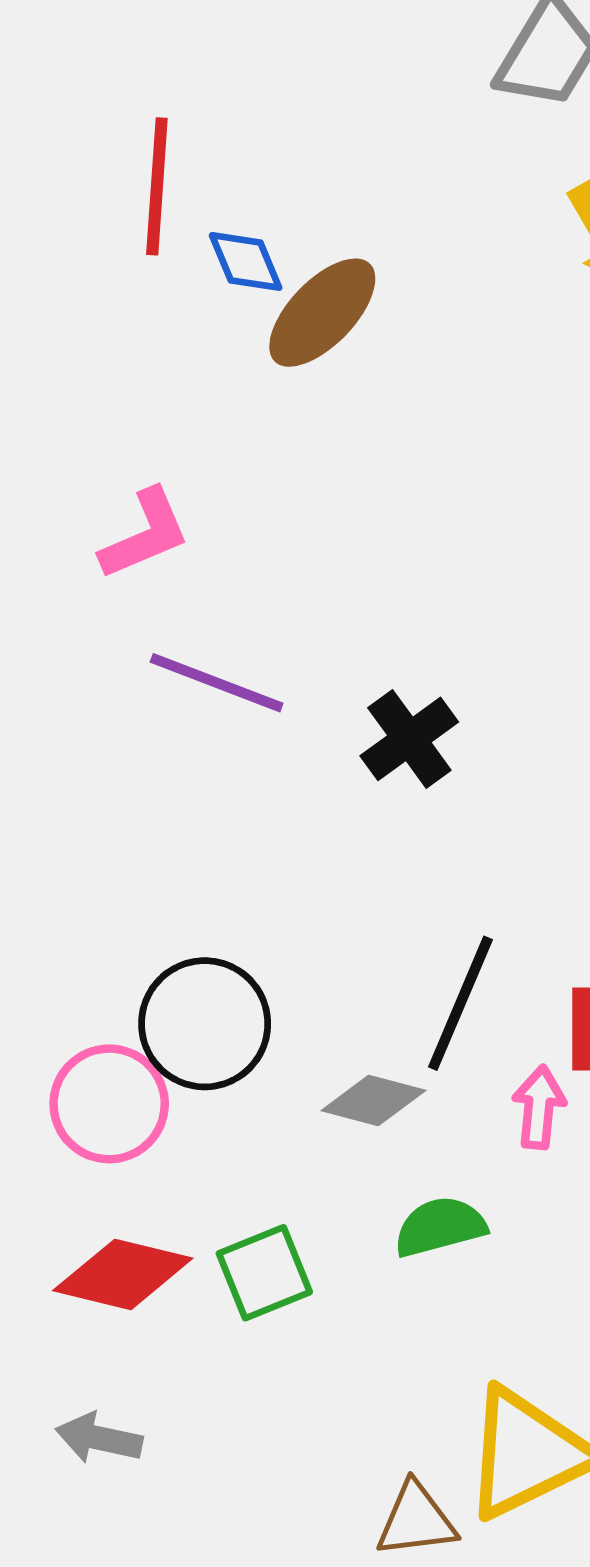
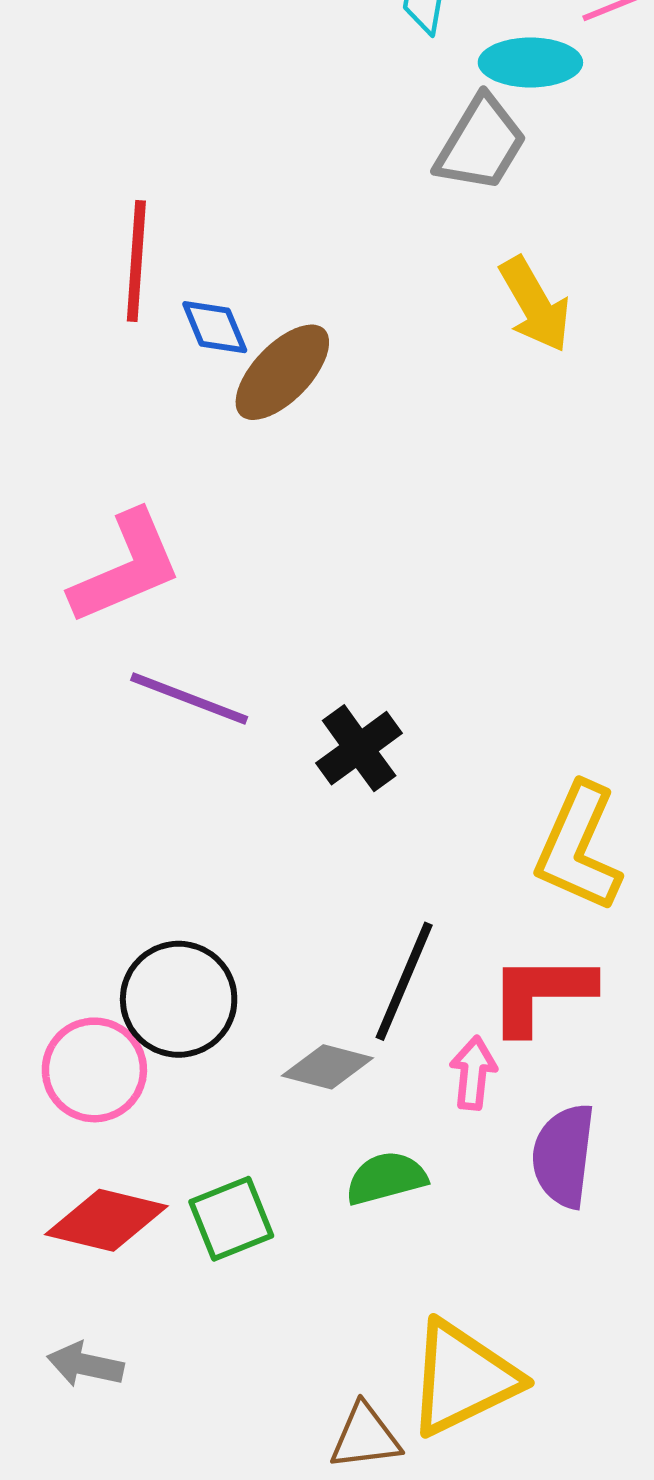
pink L-shape: (145, 534) -> (126, 568), size x1.4

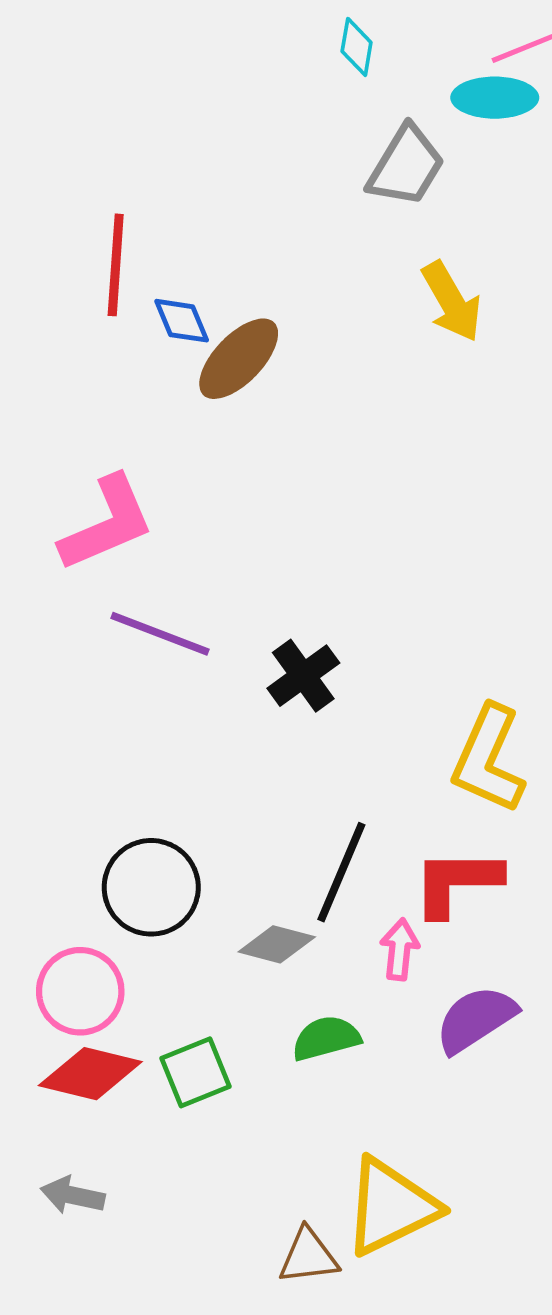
cyan ellipse: (530, 63) -> (495, 98), moved
pink circle: (94, 1070) -> (80, 991), moved
purple semicircle: (564, 1156) -> (476, 1019), turned 50

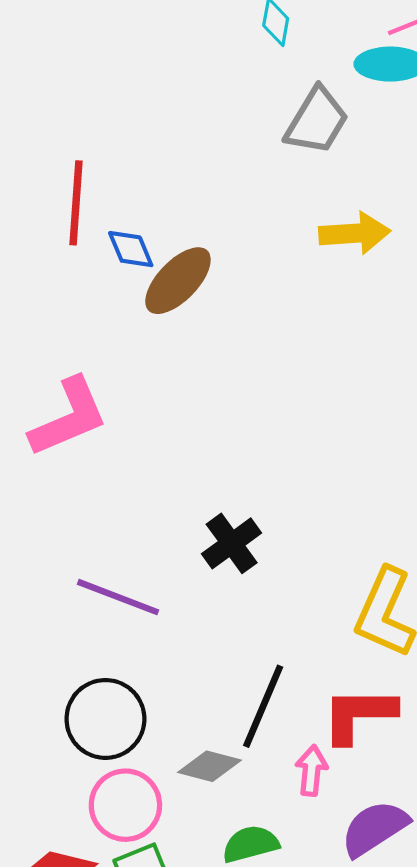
yellow arrow: (452, 302) -> (355, 233), turned -64
purple line: (160, 634) -> (118, 597), moved
pink circle: (80, 991) -> (125, 805), moved

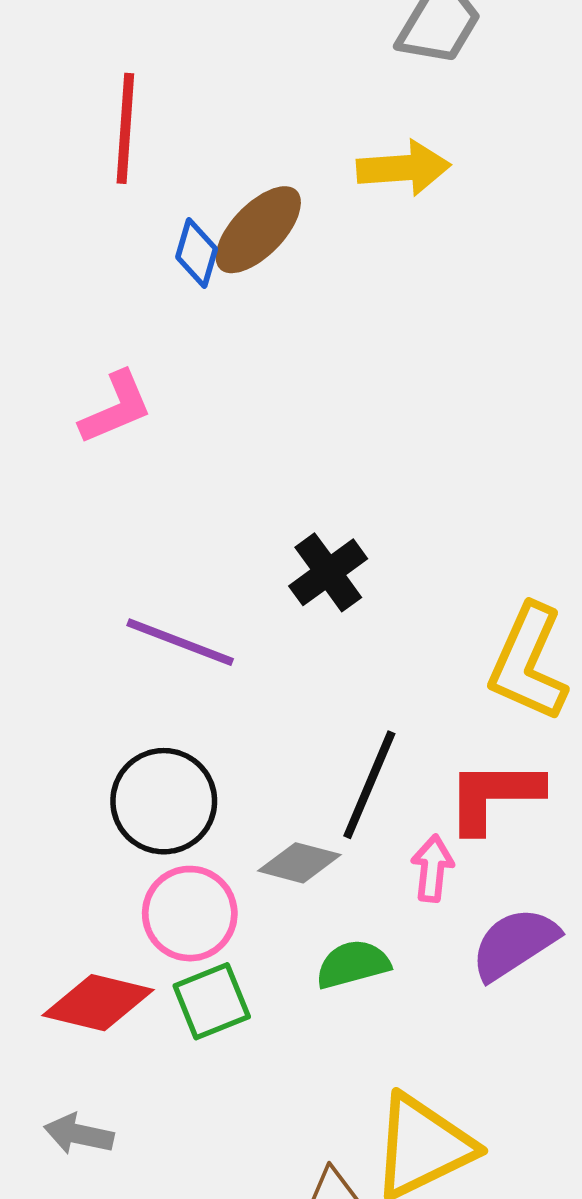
yellow arrow: (355, 233) -> (404, 168), moved
blue diamond: (131, 249) -> (197, 253), moved, turned 39
pink L-shape: (69, 417) -> (116, 408), size x0.7

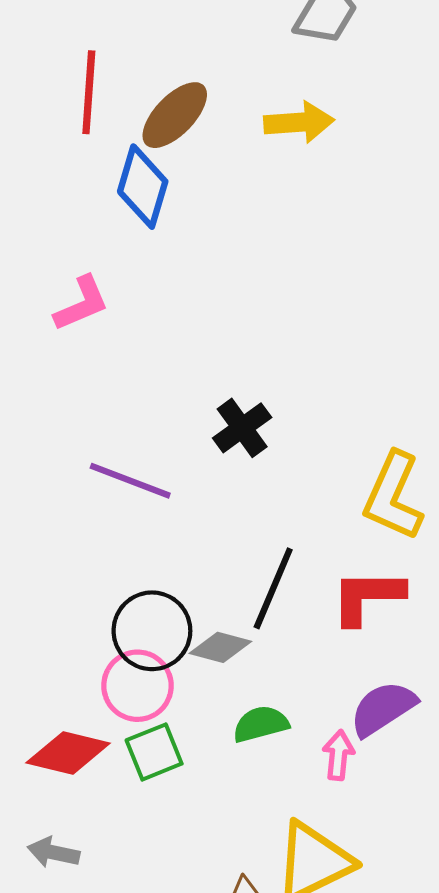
brown ellipse: (258, 230) -> (175, 115), moved
blue diamond: (197, 253) -> (143, 187), size x1.6
black circle: (164, 801) -> (152, 631), moved
pink arrow: (432, 868) -> (338, 755), moved

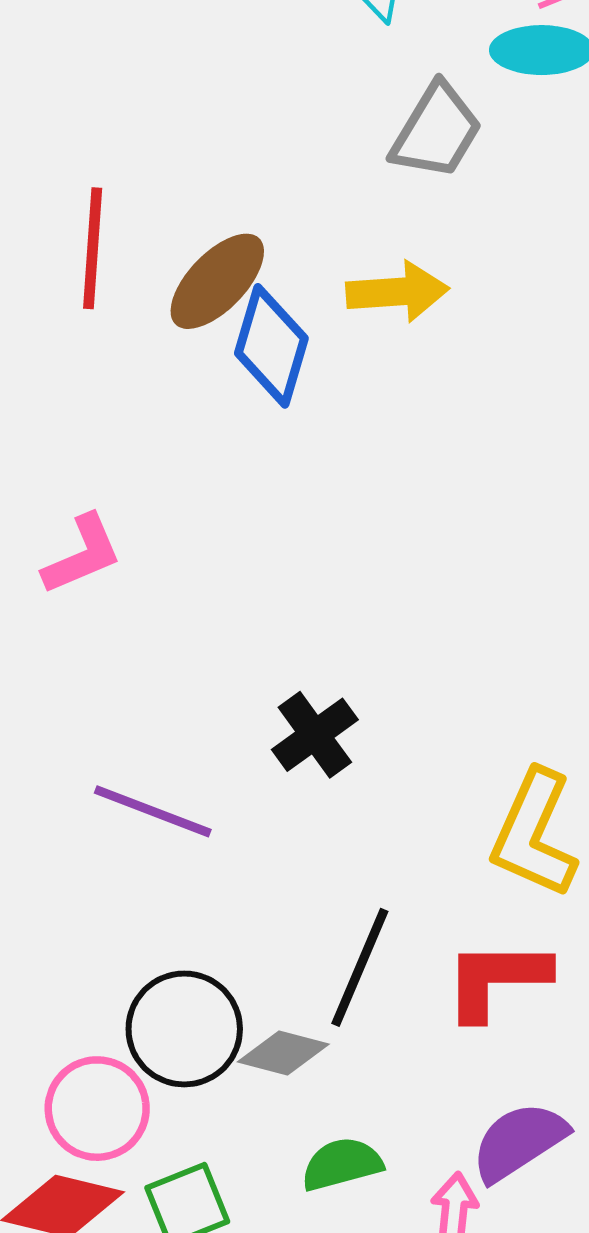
blue diamond: (143, 187) -> (271, 346), moved
pink circle: (137, 686) -> (97, 1109), moved

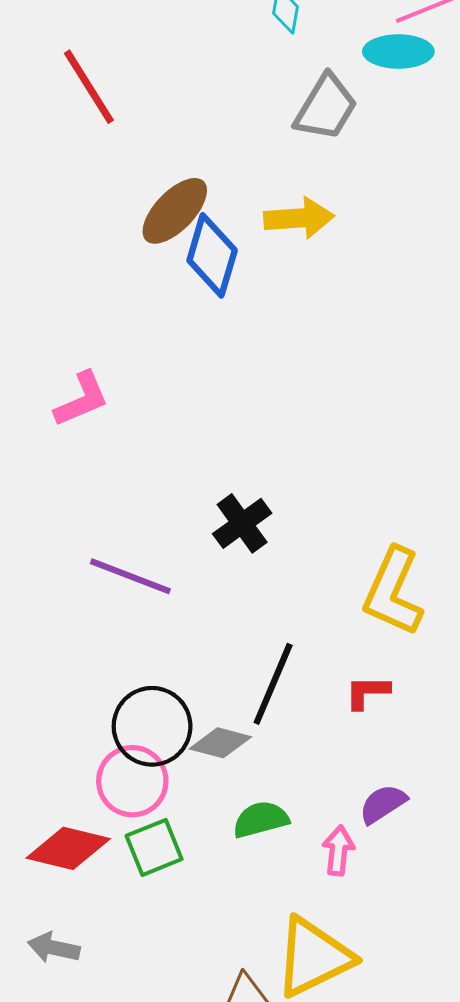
red line: (93, 248) -> (89, 87), moved, turned -36
red L-shape: (497, 979) -> (367, 692), size x0.6
pink circle: (97, 1109) -> (132, 781), moved
purple semicircle: (519, 1142) -> (383, 804), size x0.7

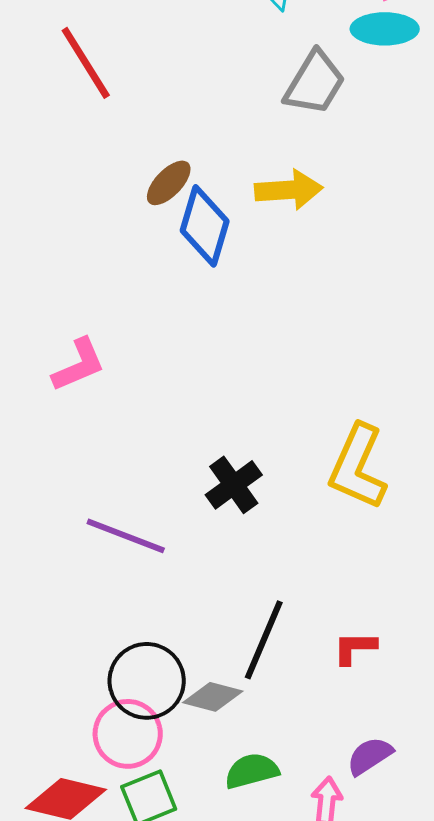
brown ellipse: (175, 211) -> (169, 183), size x0.7
yellow L-shape: (393, 592) -> (358, 467), moved

